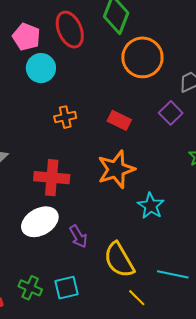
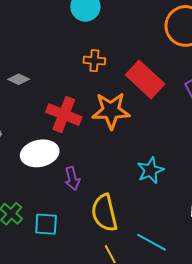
red rectangle: (119, 120) -> (145, 79), size x1.6
orange star: (116, 169) -> (111, 111), moved

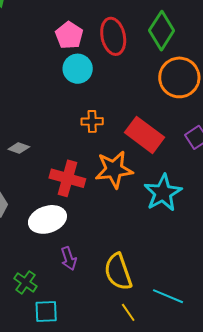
cyan star: (150, 170) -> (163, 193), moved, size x1.4
purple arrow: (72, 179) -> (69, 258), moved
cyan square: (46, 224) -> (46, 311), moved

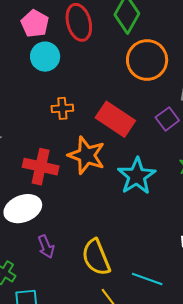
orange star: (114, 170) -> (87, 155), turned 30

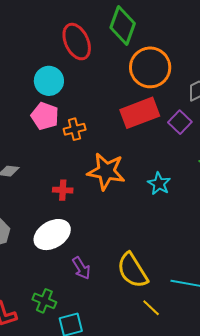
pink pentagon: (35, 24) -> (45, 116), moved
red rectangle: (115, 119) -> (140, 113), moved, turned -45
red cross: (41, 167) -> (63, 190), size x0.6
cyan star: (137, 176) -> (159, 184), size x0.6

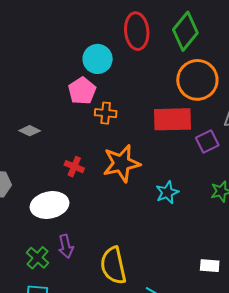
orange star: (106, 171) -> (121, 163), turned 30
green cross: (44, 301) -> (38, 258), moved

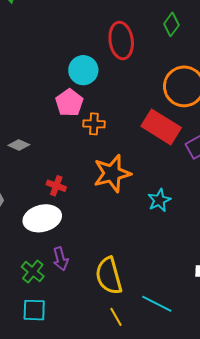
green diamond: (185, 31) -> (171, 24), moved, size x0.6
red rectangle: (173, 119) -> (161, 127), turned 36
red cross: (74, 167) -> (56, 186), moved

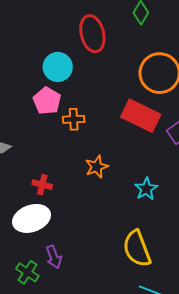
orange star: (112, 173) -> (97, 167), size x0.6
yellow semicircle: (109, 276) -> (137, 249), moved

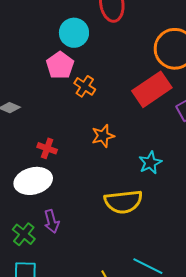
red rectangle: (141, 116) -> (152, 89), turned -66
orange cross: (74, 119) -> (85, 86), turned 30
yellow semicircle: (137, 249) -> (123, 202), moved, turned -81

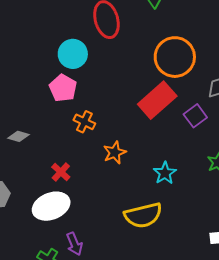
orange cross: (85, 86) -> (84, 122), moved
red cross: (47, 148) -> (61, 172), turned 30

